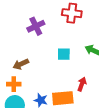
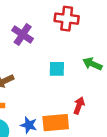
purple cross: (36, 26) -> (23, 35), turned -30

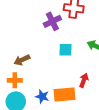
purple cross: (23, 35) -> (52, 21), moved, turned 30

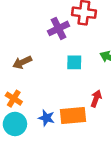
brown arrow: (22, 60) -> (22, 62), moved
orange cross: (15, 80) -> (14, 99), turned 32

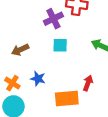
cyan square: (74, 62) -> (60, 45), moved
blue star: (46, 118) -> (38, 79), moved

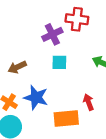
blue star: (38, 79) -> (36, 97), size x1.5
red arrow: (88, 83) -> (89, 102), turned -40

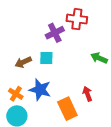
cyan square: (59, 62) -> (46, 58), moved
orange rectangle: (66, 118) -> (67, 109), turned 70

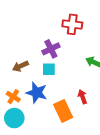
purple cross: (55, 33) -> (51, 49), moved
cyan square: (46, 58) -> (49, 69), moved

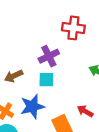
blue star: (37, 93) -> (32, 106), turned -30
red arrow: (82, 97) -> (85, 111), turned -40

